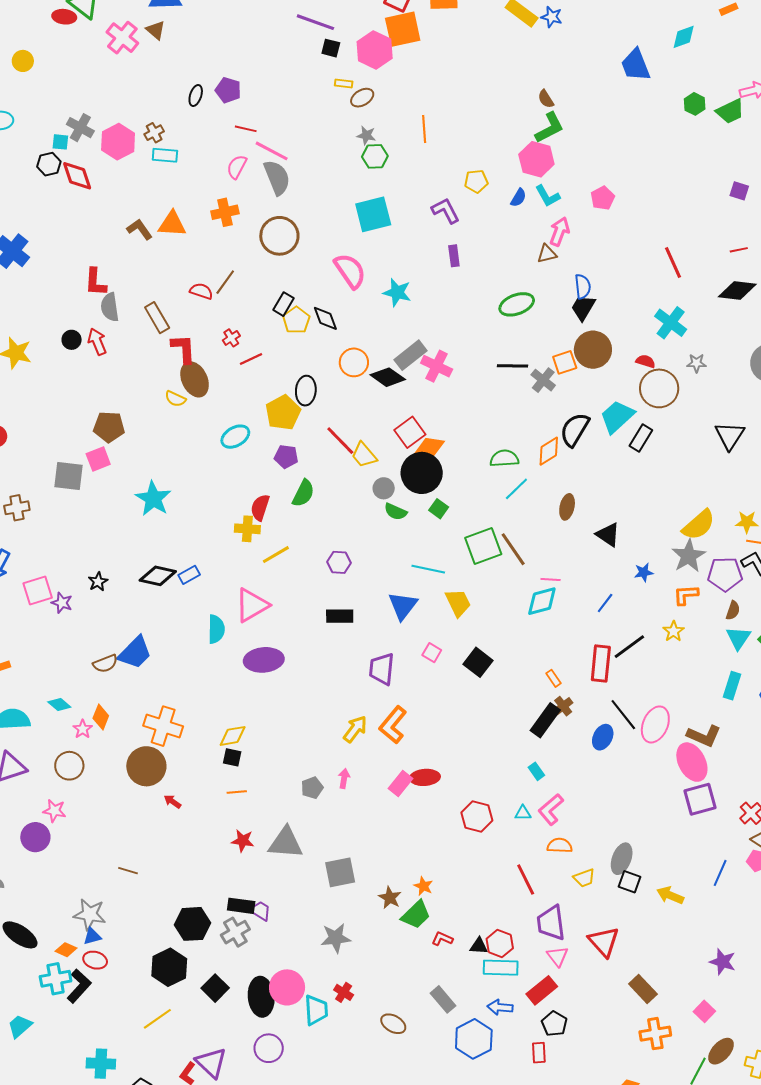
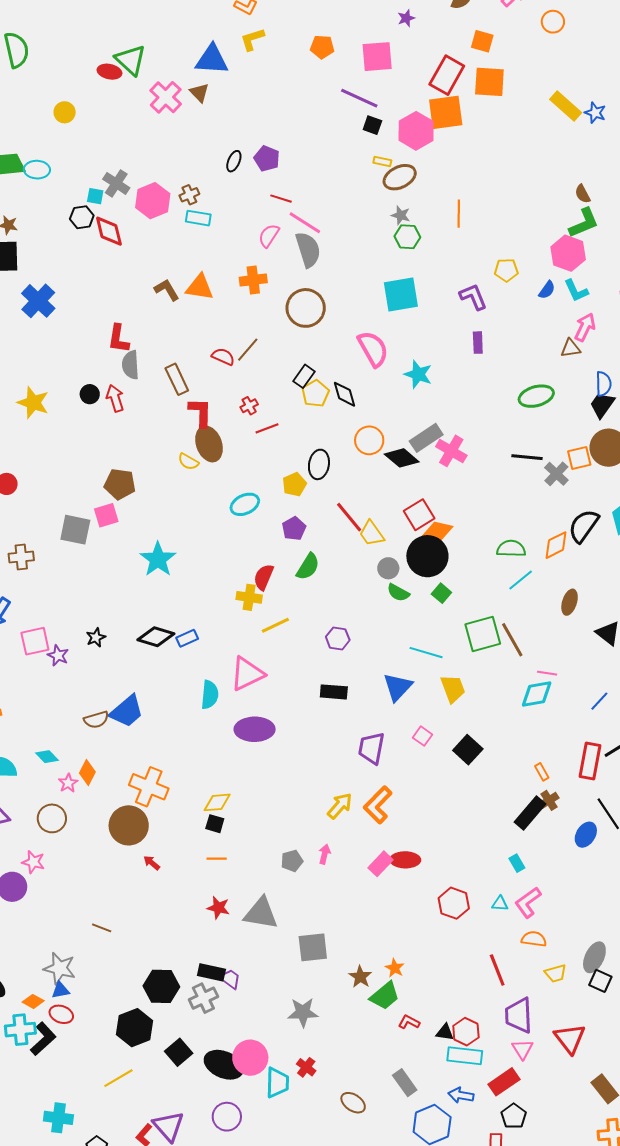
brown ellipse: (362, 98) -> (400, 177), size x1.4
yellow pentagon: (283, 413) -> (294, 484), size x0.7
purple pentagon: (286, 457) -> (294, 529), turned 30
black ellipse: (261, 997) -> (224, 1065), turned -66

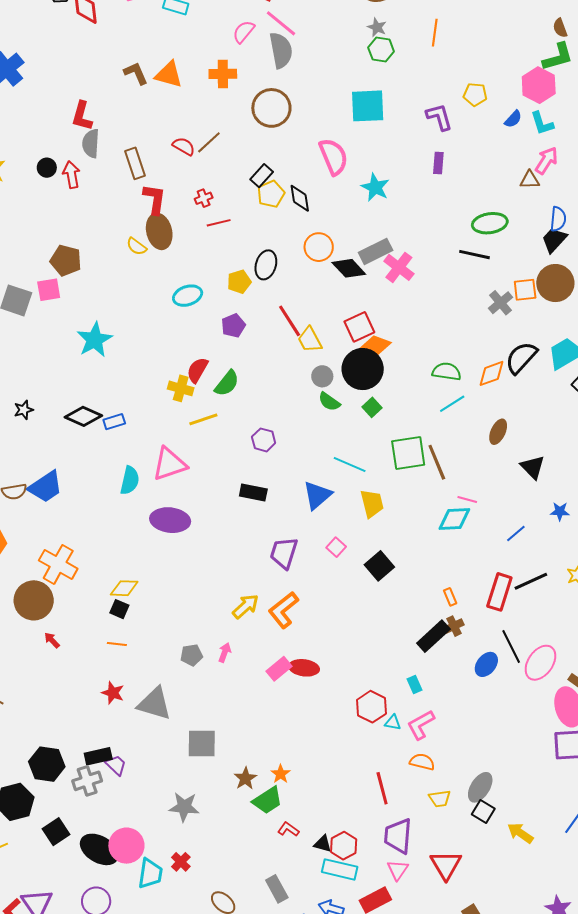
black line: (527, 457) -> (474, 255), moved
green semicircle: (308, 567) -> (227, 383), moved
red hexagon: (454, 903) -> (371, 707), moved
black rectangle: (211, 972) -> (98, 756), turned -32

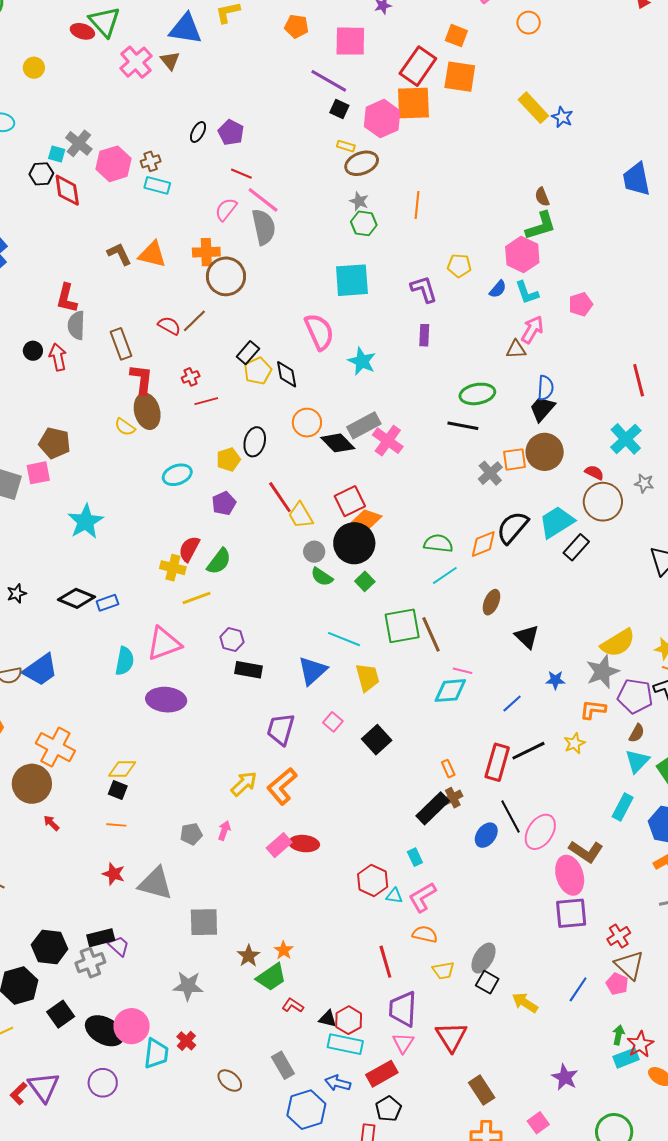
brown circle: (271, 108) -> (226, 276), moved
purple hexagon: (264, 440) -> (232, 640), moved

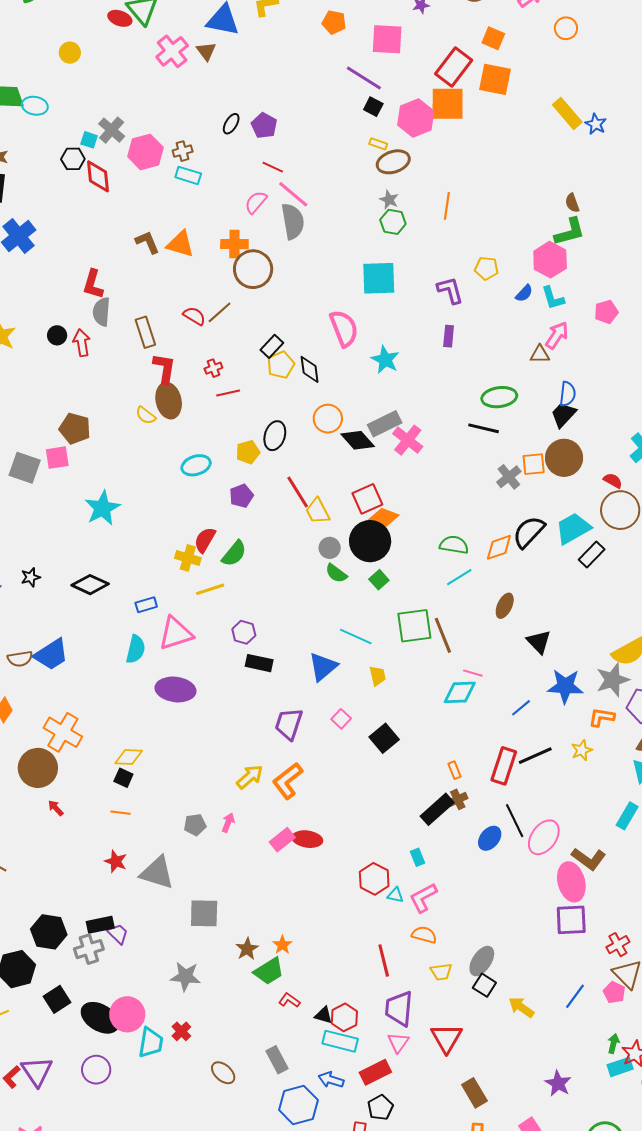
blue rectangle: (107, 603) -> (146, 605), moved
yellow trapezoid: (367, 677) -> (378, 676), size x0.7
blue star: (555, 680) -> (565, 686), size x1.8

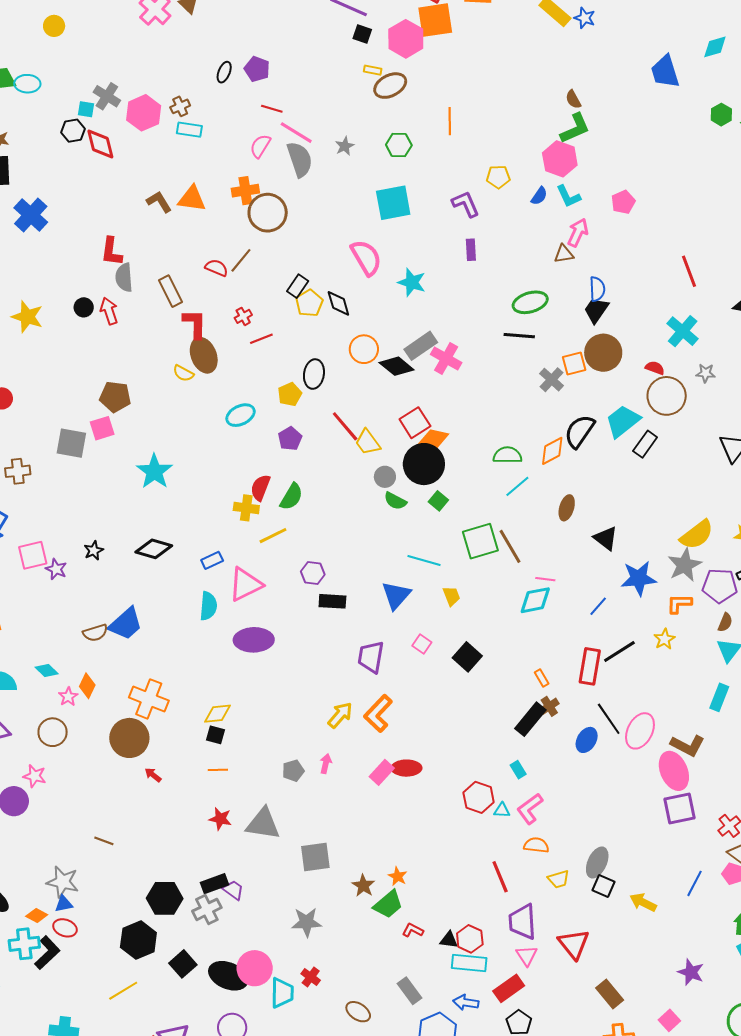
gray star: (389, 200) -> (345, 146), moved, turned 30

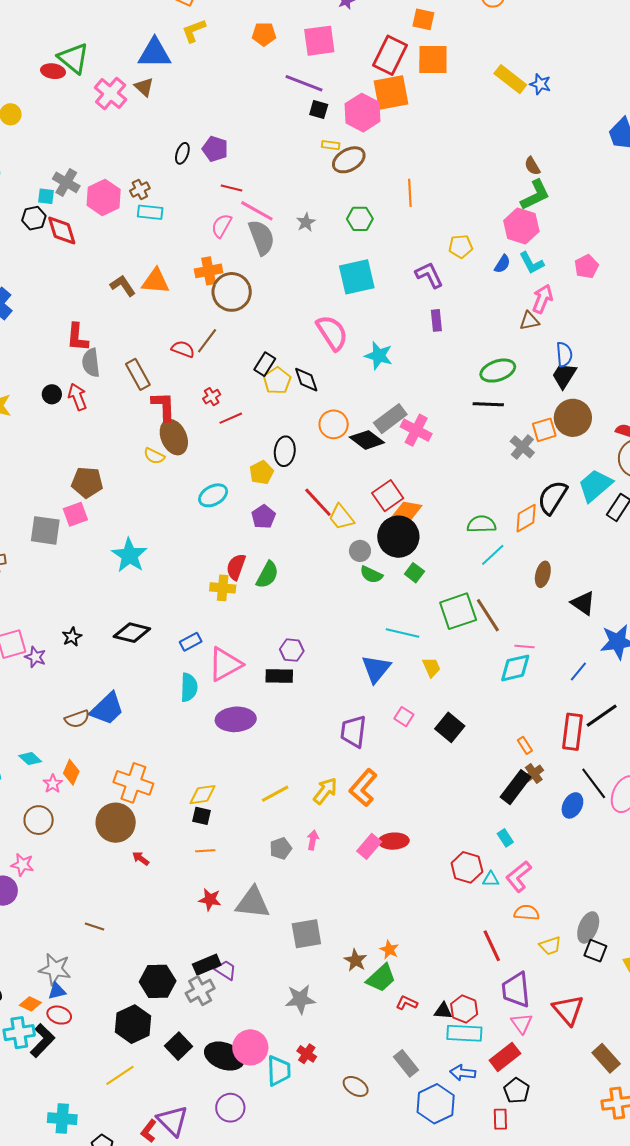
yellow line: (273, 536) -> (275, 794), moved
black rectangle: (332, 601) -> (279, 676), moved

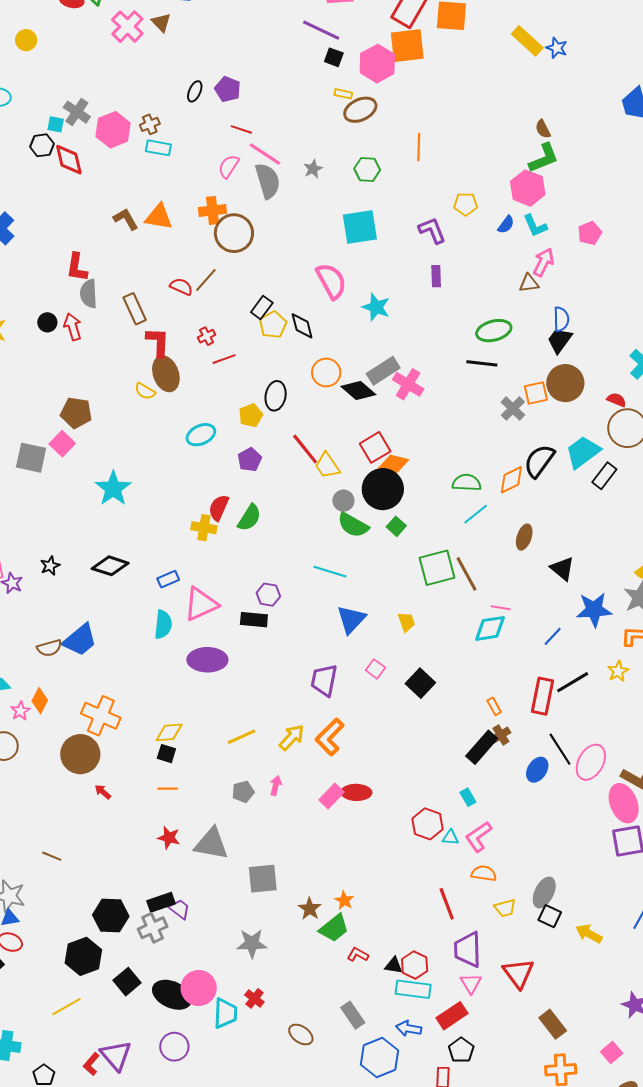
pink square: (75, 514) -> (62, 444), turned -30
green semicircle: (371, 575) -> (353, 525), size x1.4
cyan line: (402, 633) -> (330, 572), moved

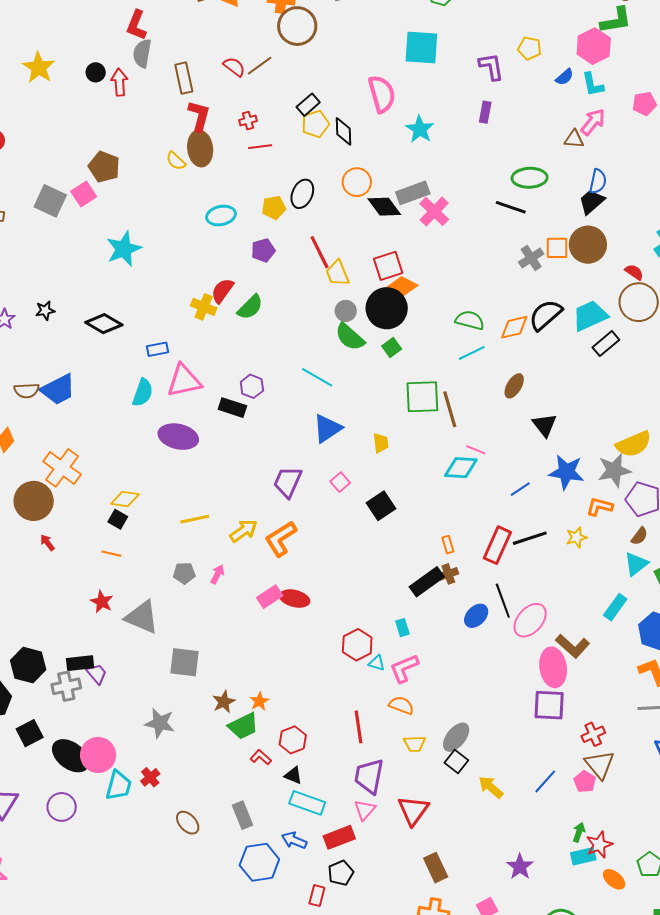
red hexagon: (415, 965) -> (293, 740), moved

